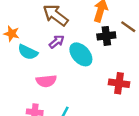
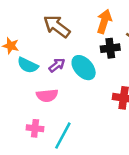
purple arrow: (57, 42) -> (57, 65), moved

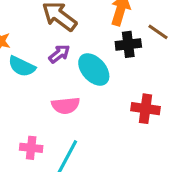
purple arrow: (57, 65) -> (59, 54), moved
pink semicircle: (47, 96) -> (66, 106), moved

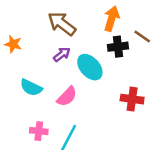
cyan semicircle: (22, 66) -> (31, 88), moved
pink semicircle: (66, 106) -> (67, 97), turned -40

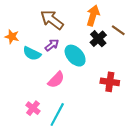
black cross: (118, 47) -> (98, 39), turned -35
cyan semicircle: (31, 88) -> (32, 53), moved
pink cross: (39, 131) -> (33, 108), turned 32

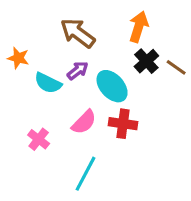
brown line: (118, 30) -> (176, 67), moved
red cross: (110, 82) -> (123, 124), moved
pink cross: (33, 108) -> (39, 139), moved

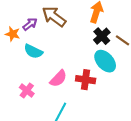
purple arrow: (78, 71) -> (30, 24), moved
cyan ellipse: (112, 86) -> (105, 61), moved

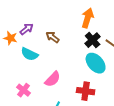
brown arrow: (54, 17) -> (53, 37), moved, size x0.6
red cross: (86, 80) -> (86, 91), moved

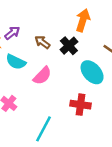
black cross: (93, 40) -> (69, 46), moved
pink semicircle: (53, 79) -> (42, 76), moved

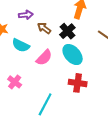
purple arrow: (12, 33) -> (26, 15), moved, turned 32
cyan ellipse: (92, 72) -> (73, 55), moved

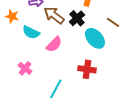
brown arrow: (44, 28) -> (54, 15), size x1.5
cyan ellipse: (73, 55) -> (95, 38), moved

